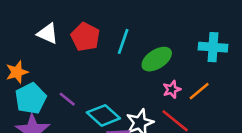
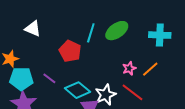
red pentagon: (85, 37) -> (70, 51), moved
green ellipse: (157, 59) -> (117, 31), moved
cyan pentagon: (31, 98) -> (21, 79), turned 30

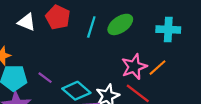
red pentagon: (70, 51) -> (58, 17), moved
pink star: (129, 68) -> (134, 67), size x1.6

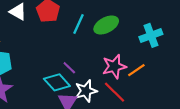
cyan cross: (168, 30) -> (151, 35), turned -30
purple line: (45, 78) -> (69, 68), moved

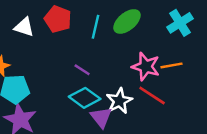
pink star: (114, 66) -> (146, 67), turned -30
purple line: (69, 68) -> (82, 70), moved
orange line: (136, 70) -> (172, 65), turned 36

